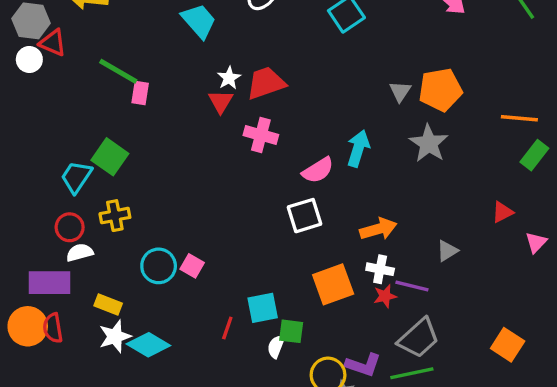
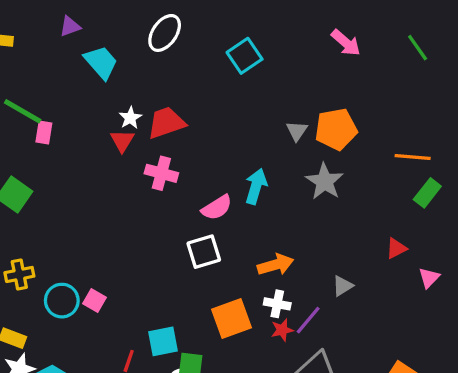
yellow cross: (115, 216) -> (19, 274), moved
purple line: (412, 286) -> (308, 320), turned -64

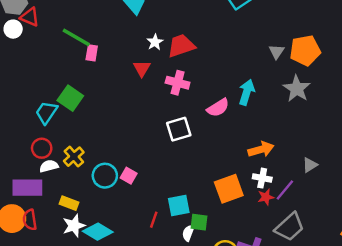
red triangle: (122, 141) -> (142, 68), moved
white square: (204, 252) -> (179, 129), moved
yellow cross: (19, 274) -> (74, 157), turned -30

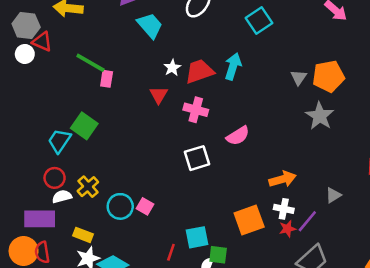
cyan arrow: (247, 92) -> (233, 66), moved

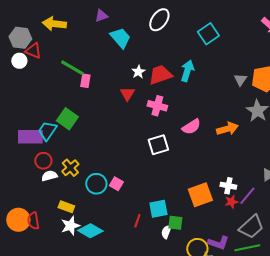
orange arrow: (282, 179) -> (227, 129), moved
purple rectangle: (40, 219) -> (30, 137), moved

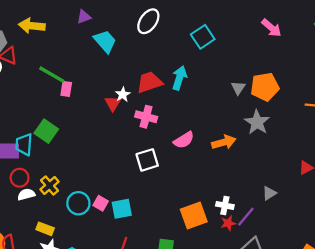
white star: (138, 72) -> (123, 95), moved
cyan trapezoid: (47, 131) -> (24, 144), turned -30
cyan square: (158, 209) -> (122, 209), moved

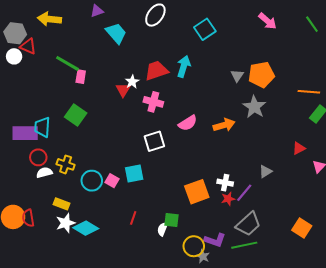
green square: (46, 131) -> (76, 115), moved
yellow cross: (50, 186) -> (66, 164), turned -30
cyan square: (122, 209) -> (134, 174), moved

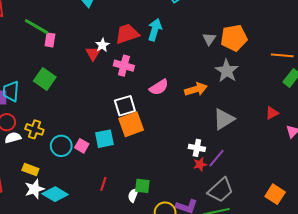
gray triangle: (265, 172) -> (224, 119), moved, size x1.6
orange square: (197, 192) -> (131, 124), moved

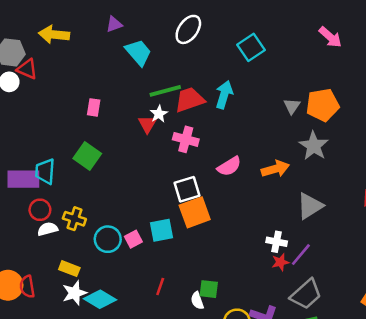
green line: (37, 27) -> (165, 91), moved, turned -45
pink square: (82, 146) -> (133, 239), turned 32
white semicircle: (133, 195) -> (197, 301), turned -40

